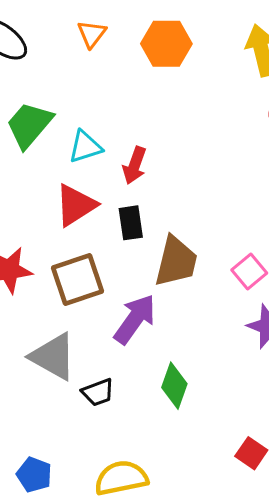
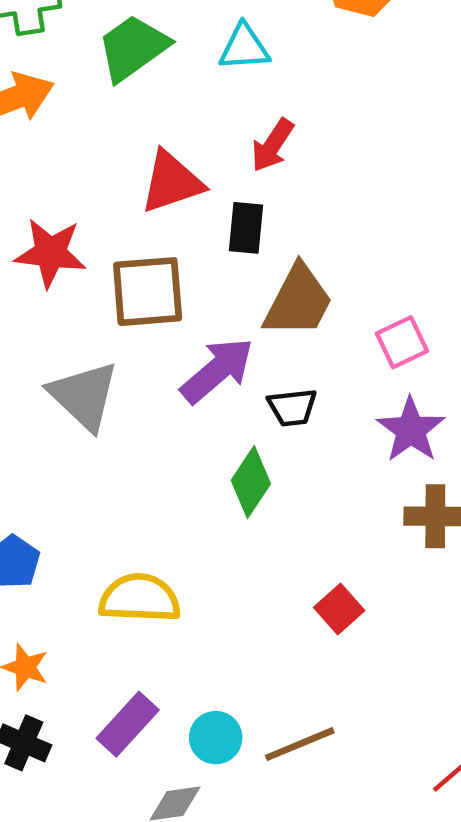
cyan triangle: (85, 147) -> (244, 47), moved
black trapezoid: (98, 392) -> (292, 407), moved

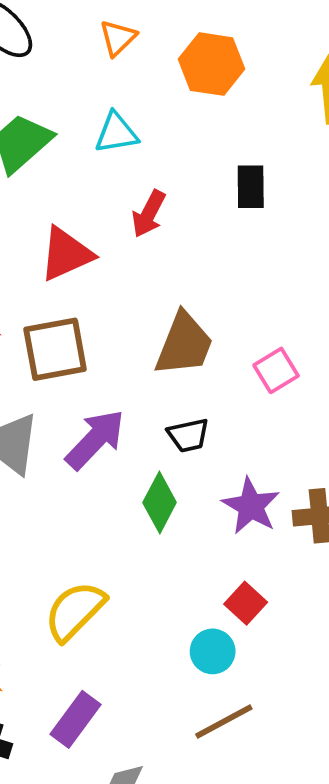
black rectangle: (246, 228) -> (251, 187), moved
purple arrow: (217, 370) -> (95, 439), moved
purple star: (411, 430) -> (251, 506), moved
yellow semicircle: (140, 598) -> (75, 611), turned -42
cyan circle: (216, 738) -> (213, 651), moved

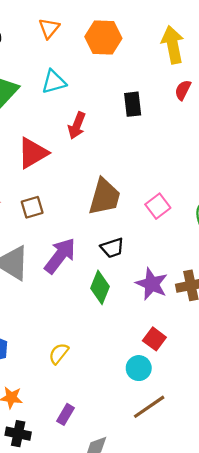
brown square: (55, 349) -> (32, 207), size x0.6
yellow semicircle: (75, 611) -> (59, 354), size x0.6
purple rectangle: (76, 719) -> (66, 414), size x0.7

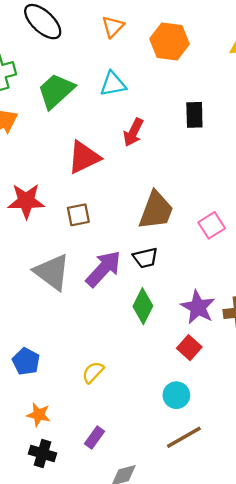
black trapezoid: (112, 248) -> (145, 258), moved
red square: (154, 339) -> (189, 348), moved

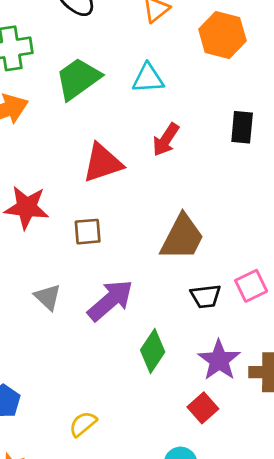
pink square: (212, 225) -> (251, 286), moved
black trapezoid: (145, 258) -> (206, 296), moved
gray triangle: (52, 272) -> (48, 297), size x0.6

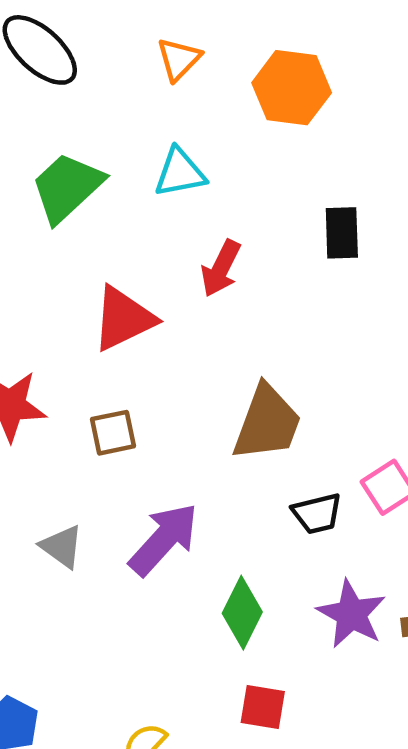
red square: (203, 408) -> (263, 707), moved, turned -32

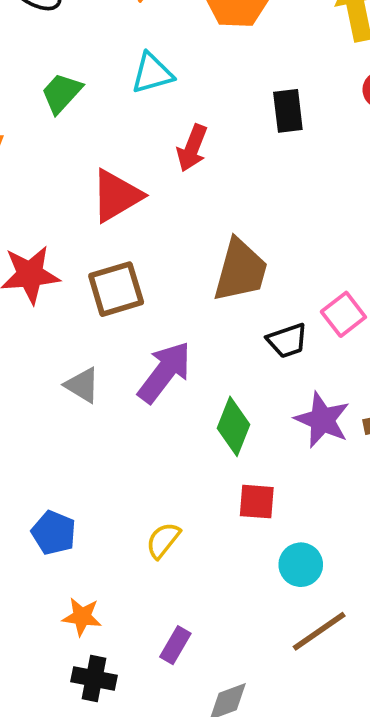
green trapezoid: (67, 187) -> (61, 93), size x0.7
brown square: (113, 433) -> (116, 289), size x1.4

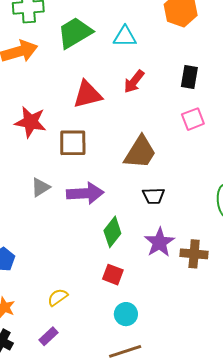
green trapezoid: (61, 93) -> (75, 33), size x1.5
pink square: (343, 314) -> (193, 119), moved
purple arrow: (165, 372) -> (85, 193), turned 33
gray triangle: (82, 385) -> (41, 187), turned 40
yellow semicircle: (163, 540) -> (58, 297), moved

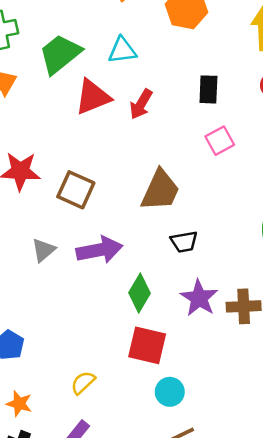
red triangle: (87, 94) -> (93, 97), moved
brown square: (73, 143) -> (76, 190), turned 32
red square: (113, 275) -> (147, 345), size x1.5

